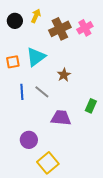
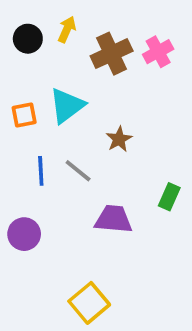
purple circle: (29, 140) -> (24, 234), moved

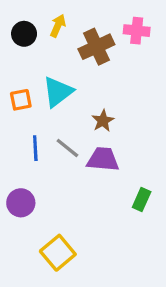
pink cross: (158, 52) -> (137, 31), moved, turned 35
green rectangle: (169, 197) -> (142, 200), moved
purple trapezoid: (113, 219) -> (103, 159), moved
yellow square: (89, 303) -> (58, 253), moved

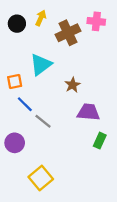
orange square: (21, 100) -> (15, 82), moved
blue line: (35, 148) -> (25, 104), turned -42
gray line: (67, 148) -> (43, 121), moved
purple trapezoid: (103, 159) -> (88, 112), moved

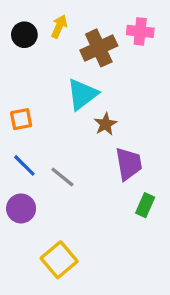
cyan triangle: (41, 65) -> (82, 94), moved
blue line: (25, 104) -> (24, 165), moved
purple trapezoid: (88, 112) -> (129, 164), turned 75

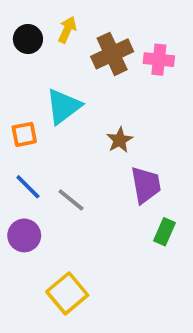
pink cross: (140, 31) -> (159, 60), moved
cyan triangle: (82, 94) -> (63, 106), moved

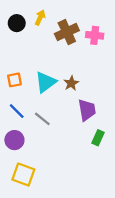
cyan triangle: (63, 106) -> (46, 82), moved
yellow square: (67, 293) -> (23, 175), moved, turned -30

